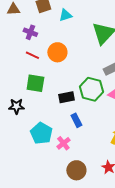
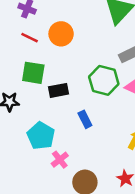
black rectangle: (66, 97) -> (59, 90), moved
pink cross: (63, 143) -> (60, 160), moved

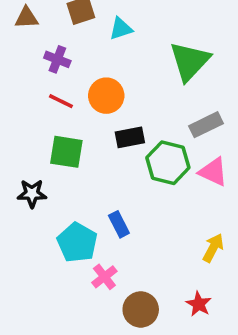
black rectangle: (59, 90) -> (130, 137), moved
blue rectangle: (85, 119) -> (119, 224), moved

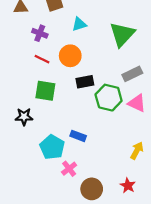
cyan triangle: (121, 29) -> (79, 24), moved
blue rectangle: (119, 224) -> (78, 136), turned -42

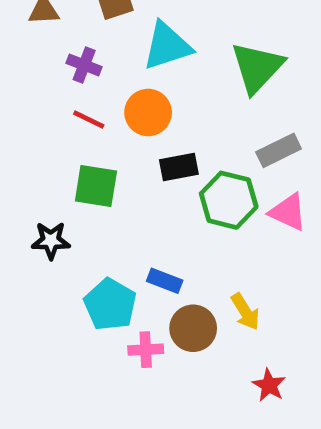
cyan triangle: (79, 24) -> (167, 46), size x1.6
yellow arrow: (137, 151) -> (245, 312), moved, turned 120
pink cross: (69, 169) -> (146, 350), turned 35
brown circle: (92, 189) -> (193, 328), moved

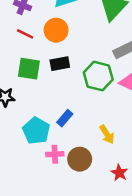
black rectangle: (179, 167) -> (60, 64), moved
blue rectangle: (165, 281) -> (65, 118), turned -70
brown circle: (193, 328) -> (80, 159), moved

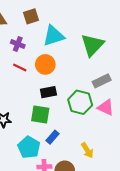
green square: (29, 69) -> (40, 115), moved

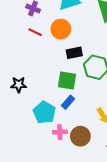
black rectangle: (48, 92) -> (74, 53), moved
green square: (40, 115) -> (67, 81), moved

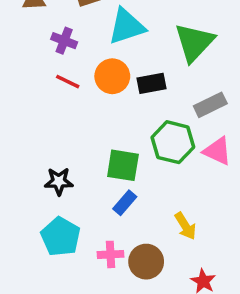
black rectangle: (74, 53) -> (151, 83), moved
black star: (19, 85) -> (59, 181), moved
cyan pentagon: (44, 112) -> (61, 237), moved

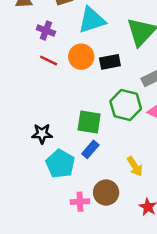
cyan pentagon: (61, 237) -> (60, 164), moved
pink cross: (111, 254) -> (80, 202), moved

